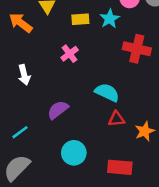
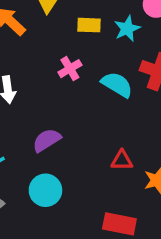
cyan semicircle: (107, 92) -> (117, 85), moved
cyan circle: (74, 153) -> (45, 190), moved

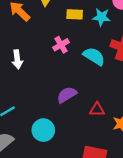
cyan star: (127, 29) -> (101, 17), turned 30
purple semicircle: (47, 140) -> (67, 95), moved

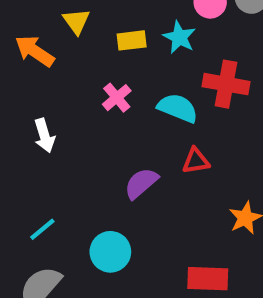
cyan star: (101, 17) -> (179, 37), turned 30
red triangle: (97, 109) -> (196, 161), moved

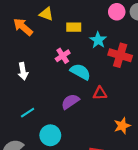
yellow triangle: (76, 21) -> (46, 14), turned -40
cyan star: (179, 37) -> (98, 40), moved
cyan semicircle: (178, 108) -> (80, 72), moved
cyan line: (42, 229) -> (28, 113), moved

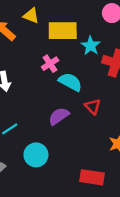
yellow rectangle: (74, 27) -> (63, 31), size x1.6
red triangle: (100, 93) -> (93, 107), turned 48

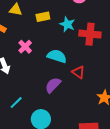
yellow rectangle: (63, 31) -> (43, 17), size x0.6
pink cross: (50, 64) -> (25, 47), moved

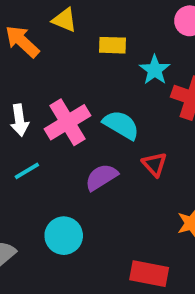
pink cross: (25, 47) -> (67, 122), moved, size x1.6
cyan line: (16, 103) -> (27, 171), moved

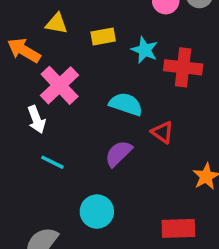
pink cross: (67, 122) -> (60, 85), moved
cyan line: (27, 171) -> (52, 162), turned 70

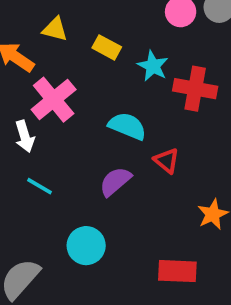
yellow rectangle: (103, 36) -> (107, 47), turned 35

